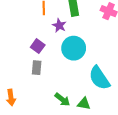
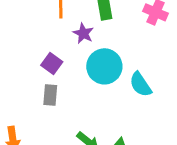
cyan semicircle: (99, 78) -> (140, 84), moved, size x0.7

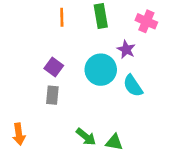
purple star: (83, 33) -> (126, 49), moved

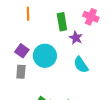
green rectangle: (101, 16) -> (62, 22), moved
cyan circle: (101, 70) -> (45, 56), moved

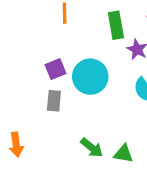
purple square: (22, 51) -> (55, 69), turned 32

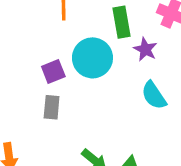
cyan circle: (90, 77) -> (92, 58), moved

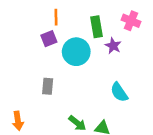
purple square: (53, 72) -> (49, 39), moved
cyan semicircle: (154, 95) -> (119, 92), moved

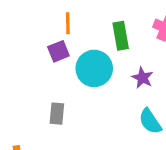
purple star: (113, 46) -> (142, 78), moved

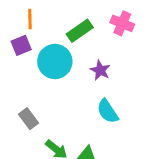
green rectangle: (121, 36) -> (80, 31), turned 65
gray rectangle: (57, 114) -> (28, 119), moved, turned -42

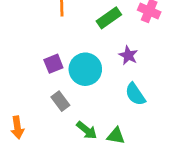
purple square: (21, 45) -> (53, 64), moved
cyan circle: (55, 61) -> (85, 69), moved

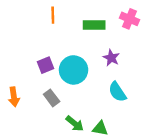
green rectangle: (109, 18) -> (94, 25), turned 35
orange arrow: (17, 127) -> (14, 97), moved

